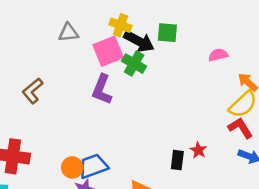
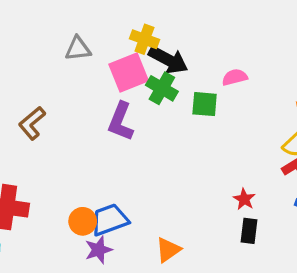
green square: (167, 33) -> (205, 104), moved
pink semicircle: (218, 55) -> (235, 77), moved
black rectangle: (177, 160) -> (249, 231), moved

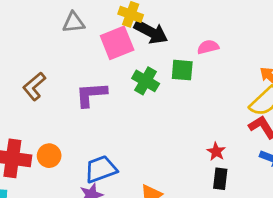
green cross: (162, 88) -> (146, 81), moved
purple L-shape: (121, 122) -> (91, 95), moved, turned 64
orange circle: (83, 221) -> (49, 156), moved

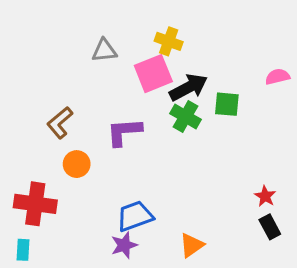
black arrow: (151, 32) -> (189, 87), moved, turned -56
pink semicircle: (208, 47) -> (277, 77), moved
orange circle: (49, 156) -> (77, 164), moved
black rectangle: (220, 179) -> (270, 227), turned -35

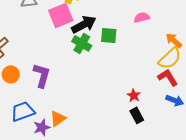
purple L-shape: (124, 132) -> (42, 75), moved, turned 110
blue trapezoid: (135, 216) -> (23, 111), moved
orange triangle: (192, 245) -> (58, 118), moved

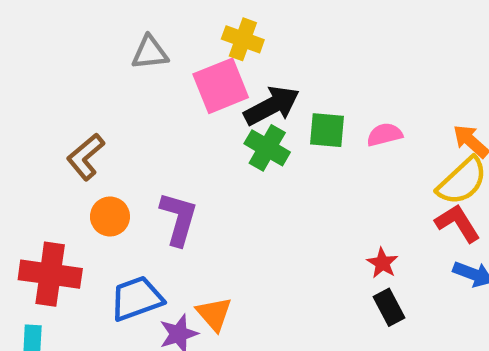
pink semicircle: (142, 17) -> (385, 135), moved
orange triangle: (58, 118) -> (214, 314), turned -36

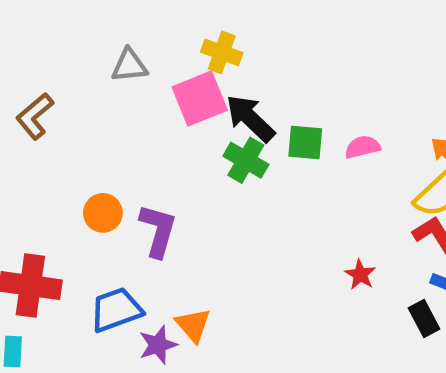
black arrow: (272, 106) -> (250, 118), turned -108
brown L-shape: (86, 157) -> (35, 116), moved
orange circle: (110, 217) -> (103, 213), moved
black rectangle: (389, 307) -> (424, 319), moved

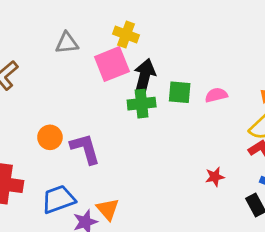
black arrow: (250, 118) -> (144, 77), turned 60
green cross: (246, 160) -> (142, 104), turned -36
purple L-shape: (158, 231) -> (85, 149), turned -32
red star: (360, 275) -> (215, 177), turned 30

